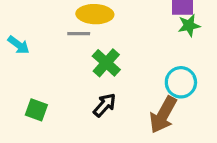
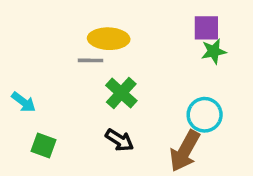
cyan arrow: (19, 45) -> (24, 102), moved
black arrow: (105, 105) -> (119, 140), turned 80

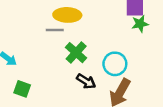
cyan circle: (205, 115) -> (115, 64), moved
black arrow: (119, 140) -> (86, 81), moved

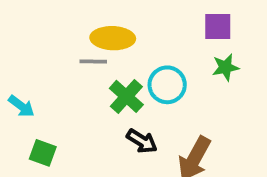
green star: (140, 24) -> (225, 67), moved
cyan circle: (115, 64) -> (167, 85), moved

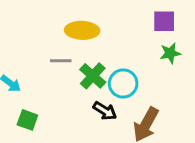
gray line: (93, 61) -> (61, 61), moved
cyan circle: (167, 85) -> (123, 83), moved

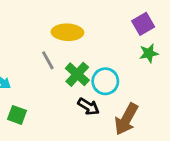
purple square: (164, 21) -> (143, 24), turned -30
gray line: (61, 61) -> (48, 60), turned 60

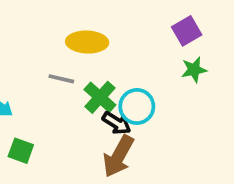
gray line: (48, 60) -> (61, 79), turned -48
black arrow: (88, 107) -> (117, 123), moved
brown arrow: (126, 119) -> (118, 156), moved

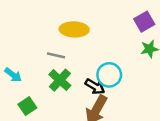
green cross: (100, 97) -> (60, 80), moved
green square: (21, 151) -> (27, 106), turned 36

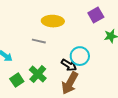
purple square: (144, 22) -> (96, 15), moved
green cross: (60, 80) -> (38, 74), moved

